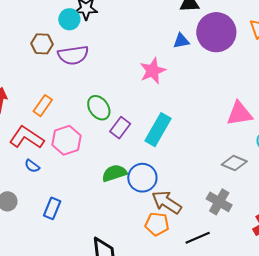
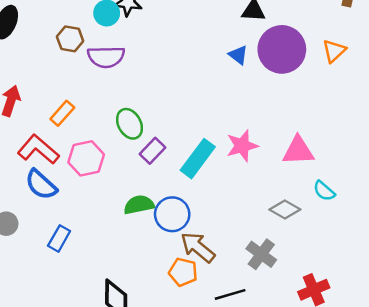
blue triangle: (181, 41) -> (238, 55), turned 42
pink star: (153, 71) -> (242, 146), moved
blue semicircle: (32, 166) -> (41, 185), size x1.8

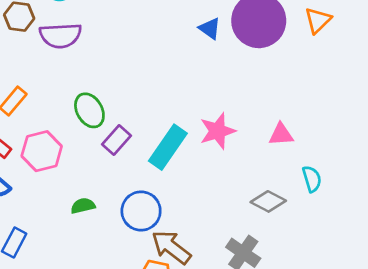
pink triangle: (298, 151) -> (281, 134), size x0.7
cyan semicircle: (324, 191) -> (312, 179), turned -145
green semicircle: (139, 205) -> (83, 206), moved, size x0.7

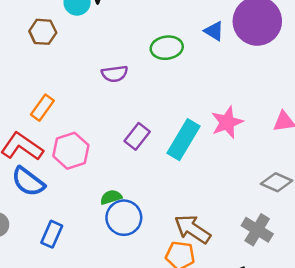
purple semicircle: (60, 36) -> (115, 74), moved, size x0.7
green ellipse: (89, 110) -> (167, 48), moved, turned -64
blue circle: (141, 211) -> (124, 218), moved

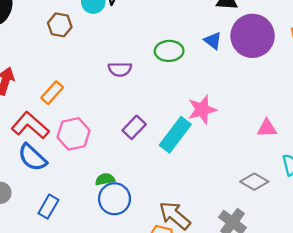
pink star: (227, 122) -> (202, 109), moved

